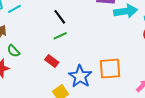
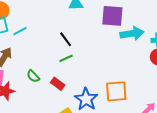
green semicircle: (14, 51) -> (33, 76), moved

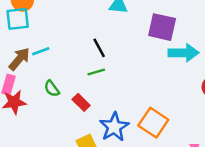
cyan line: (20, 31) -> (41, 51), moved
orange square: (116, 91) -> (153, 123), turned 30

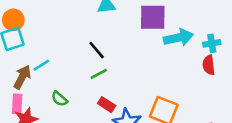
red rectangle: (81, 102) -> (107, 105), moved

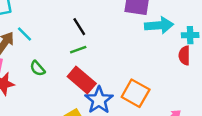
cyan line: (41, 65) -> (24, 34), turned 70
red rectangle: (107, 105) -> (82, 80), size x1.6

